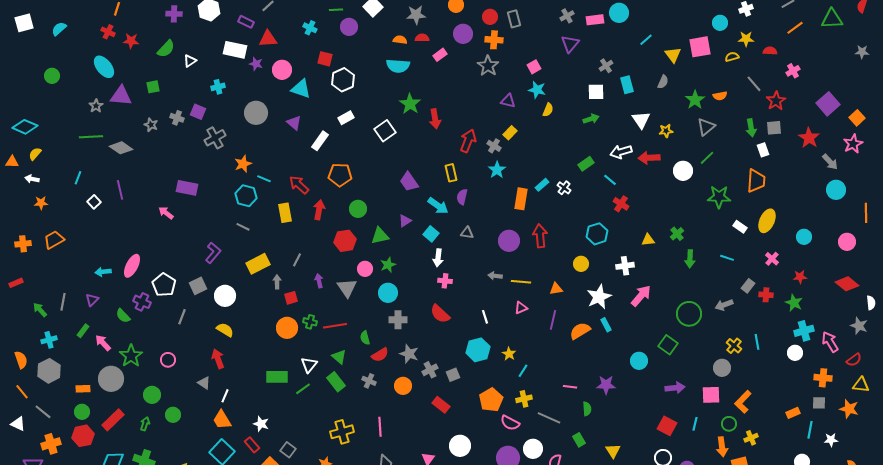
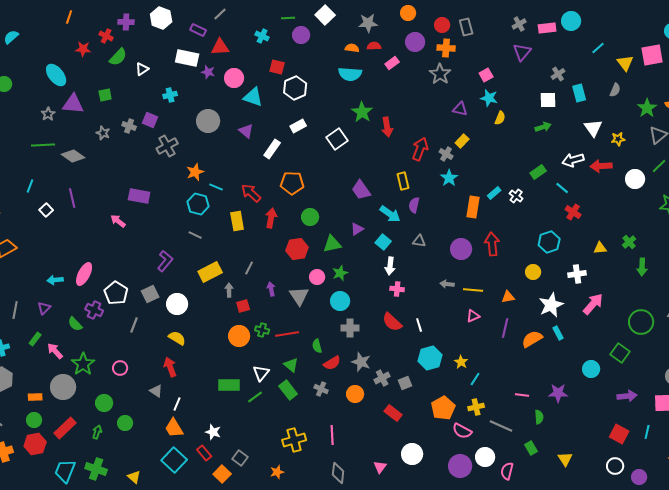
red cross: (108, 32) -> (106, 36), moved
white line: (485, 317) -> (419, 325), moved

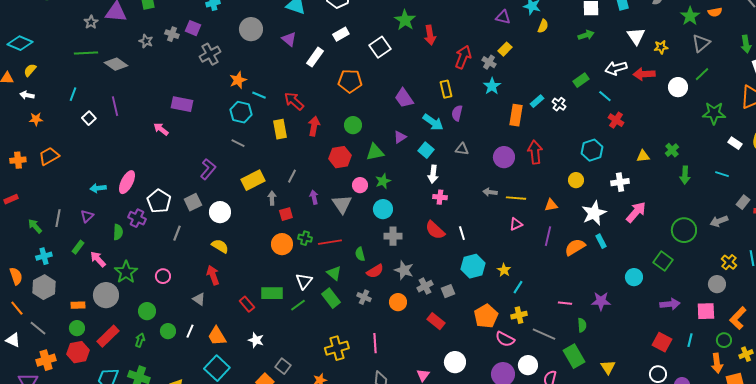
orange pentagon: (292, 183) -> (350, 81), moved
green semicircle: (75, 324) -> (118, 232), turned -133
white line: (177, 404) -> (190, 331), moved
green rectangle: (531, 448) -> (574, 356), size x1.6
red rectangle: (204, 453) -> (247, 304), moved

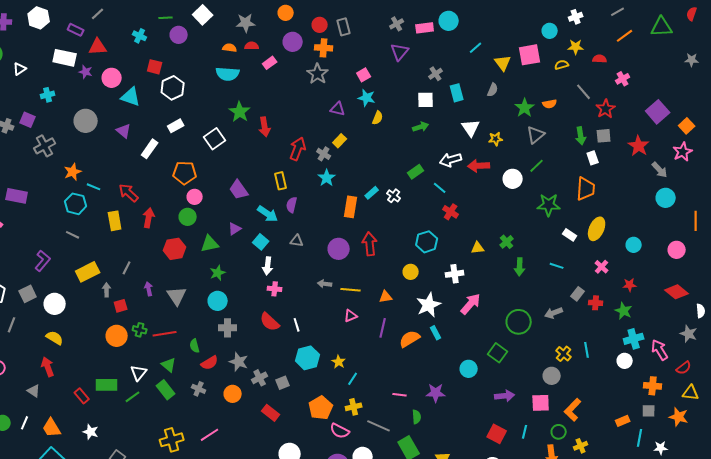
pink circle: (360, 185) -> (195, 197), moved
pink line: (375, 343) -> (210, 435), turned 60

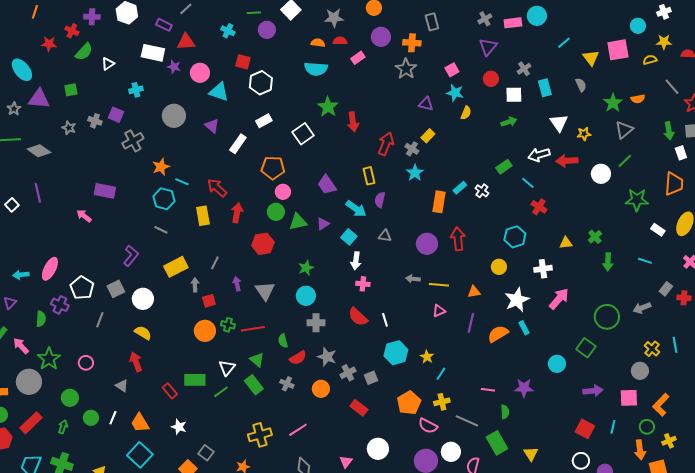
red circle: (320, 25) -> (491, 79), moved
gray semicircle: (493, 90) -> (581, 85), turned -48
green triangle: (210, 244) -> (298, 222), moved

